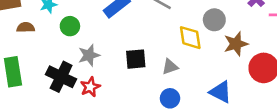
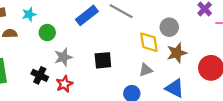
brown star: (236, 44) -> (177, 53), moved
gray triangle: (170, 67) -> (146, 70), moved
black cross: (61, 77) -> (40, 75), size x0.7

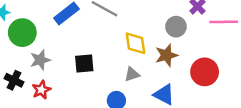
gray circle: (169, 27) -> (176, 27), moved
green circle: (47, 33) -> (22, 33), size x1.5

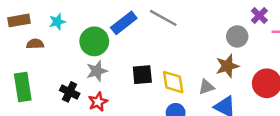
green circle: (22, 33) -> (94, 41), moved
yellow diamond: (135, 43) -> (173, 82), moved
gray triangle: (132, 74) -> (206, 87), moved

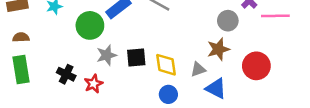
brown semicircle: (35, 44) -> (21, 37), moved
gray star: (97, 71) -> (107, 55), moved

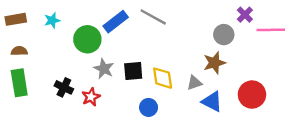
gray star: (107, 55) -> (104, 69), turned -30
red circle: (256, 66) -> (252, 95), moved
blue circle: (168, 94) -> (149, 107), moved

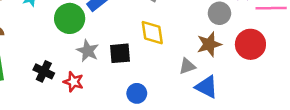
yellow diamond: (163, 78) -> (152, 33), moved
red circle: (252, 95) -> (250, 44), moved
red star: (91, 97) -> (73, 82), turned -30

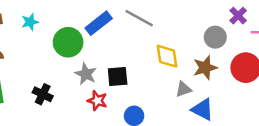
yellow diamond: (152, 33) -> (167, 56), moved
red star: (73, 82) -> (97, 101), moved

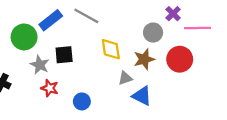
black square: (118, 76) -> (64, 55), moved

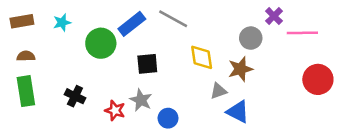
red circle: (180, 59) -> (318, 79), moved
gray star: (40, 65) -> (141, 100), moved
red star: (50, 88) -> (115, 110), moved

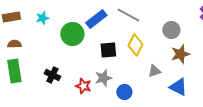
gray circle: (251, 38) -> (171, 30), moved
yellow diamond: (202, 57) -> (135, 45), moved, turned 35
gray triangle: (218, 91) -> (154, 71), moved
gray star: (141, 100) -> (103, 78), turned 30

